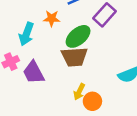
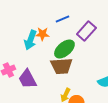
cyan arrow: (26, 34) -> (30, 40), moved

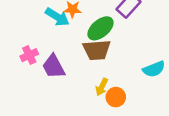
cyan arrow: (30, 40) -> (57, 17), turned -78

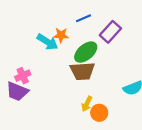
purple trapezoid: (53, 67) -> (17, 91), moved, turned -40

